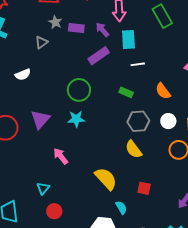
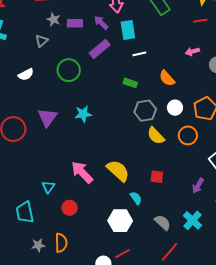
green circle: (79, 90) -> (69, 70), moved
yellow semicircle: (134, 149) -> (156, 136), moved
pink arrow: (61, 156) -> (82, 172), moved, size x1.4
cyan triangle: (43, 188) -> (48, 187), moved

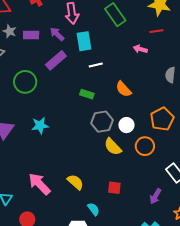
pink arrow: (192, 52) -> (140, 49), moved, turned 32
white circle: (175, 108) -> (126, 125), moved
yellow semicircle: (118, 171) -> (75, 182), size x0.7

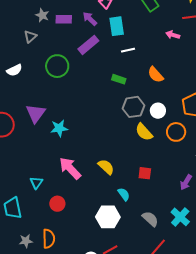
cyan star: (40, 126) -> (59, 128), moved

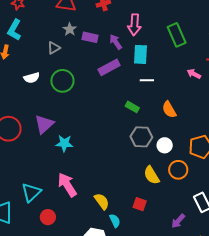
green circle: (57, 66) -> (62, 81), moved
yellow semicircle: (144, 132) -> (152, 175), moved
yellow semicircle: (106, 167) -> (102, 201), moved
cyan triangle: (36, 183) -> (31, 192), size x1.5

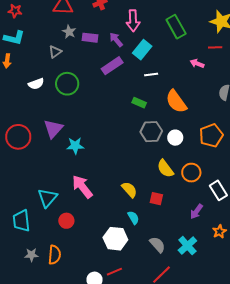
cyan L-shape: (14, 30) -> (14, 38), turned -100
cyan rectangle: (140, 54) -> (142, 50), turned 42
orange semicircle: (169, 110) -> (176, 102), size x1.4
orange circle: (178, 170) -> (191, 173), moved
yellow semicircle: (102, 201) -> (129, 190), moved

